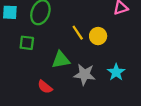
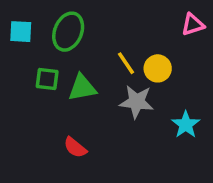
green triangle: (61, 60) -> (82, 88), moved
gray star: (84, 74) -> (137, 102), moved

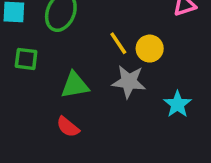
green square: (47, 79) -> (26, 59), moved
green triangle: (82, 88) -> (75, 85), moved

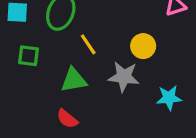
yellow line: (118, 43) -> (88, 44), moved
cyan star: (177, 104) -> (169, 98), turned 30

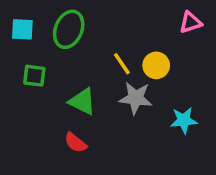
yellow line: (88, 44) -> (122, 64), moved
green triangle: (74, 80) -> (82, 101), turned 36

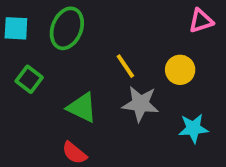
yellow circle: (156, 65) -> (180, 70), moved
green square: (34, 76) -> (29, 79), turned 30

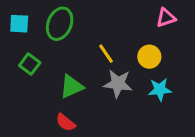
green triangle: (82, 108) -> (72, 87), turned -50
cyan star: (193, 128) -> (160, 90), moved

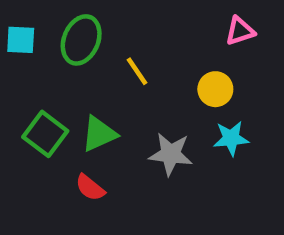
yellow line: (106, 54) -> (137, 71), moved
green square: (30, 64) -> (45, 134), moved, size x1.4
gray star: (118, 84) -> (171, 154), moved

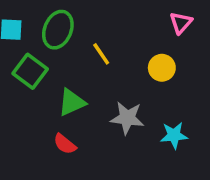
pink triangle: (240, 31) -> (181, 23), turned -30
green square: (45, 134) -> (30, 71), moved
cyan star: (231, 138) -> (174, 135), moved

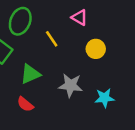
pink triangle: (181, 23) -> (79, 17), moved, turned -42

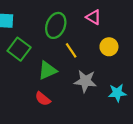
green ellipse: (20, 21) -> (56, 25), moved
yellow line: (52, 39) -> (71, 50), moved

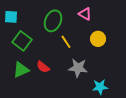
green triangle: (47, 70) -> (21, 70), moved
cyan star: (117, 93) -> (100, 87), moved
red semicircle: (43, 99) -> (43, 67), moved

